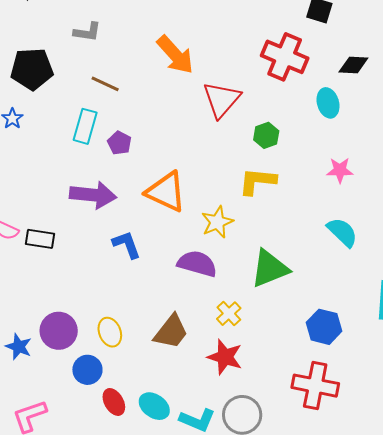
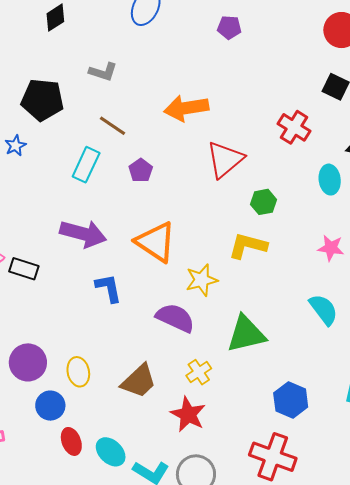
orange arrow: (175, 55) -> (186, 108), turned 114
red cross: (285, 57) -> (294, 127), size x0.7
purple pentagon: (119, 143) -> (141, 170), moved

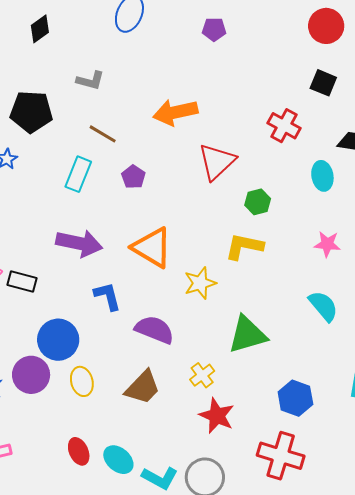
purple semicircle: (175, 318) -> (155, 330), moved
blue circle: (50, 406) -> (58, 340), moved, size x1.4
red star: (188, 414) -> (217, 416), moved

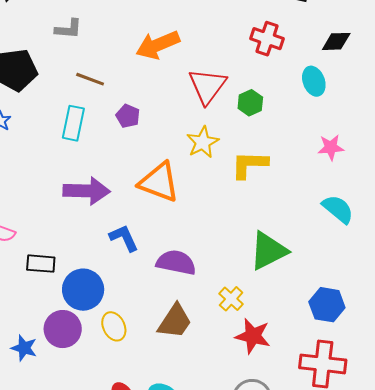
green hexagon: (258, 202) -> (250, 103), moved
black rectangle: (22, 281) -> (41, 264), moved
yellow star: (200, 283) -> (203, 142), moved

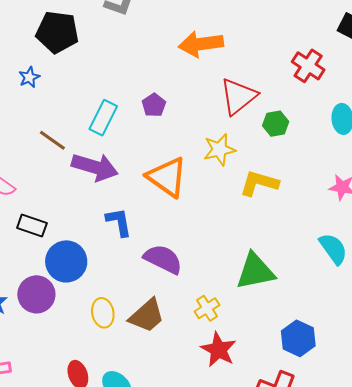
brown line: (90, 79) -> (52, 140), moved
cyan rectangle: (73, 123) -> (103, 118), moved
yellow ellipse: (114, 326) -> (103, 313), moved

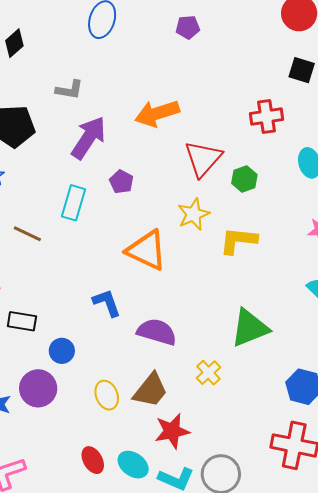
red cross: (308, 66) -> (267, 116), turned -32
purple arrow: (95, 167) -> (88, 138), moved, turned -63
blue circle: (66, 261) -> (62, 351), size x0.6
red star: (218, 350) -> (172, 431), moved, turned -30

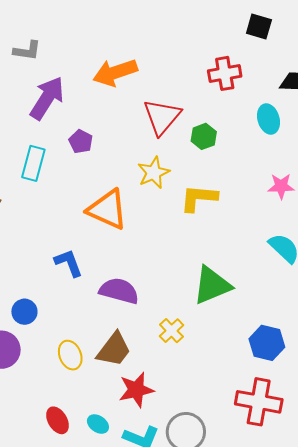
cyan ellipse: (133, 465) -> (98, 424), size x0.7

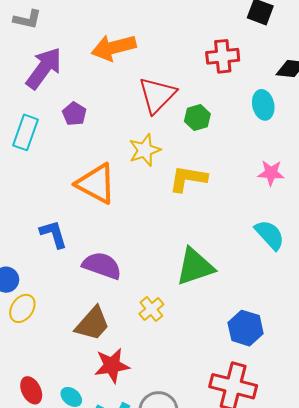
yellow ellipse: (70, 355) -> (22, 308), moved, turned 52

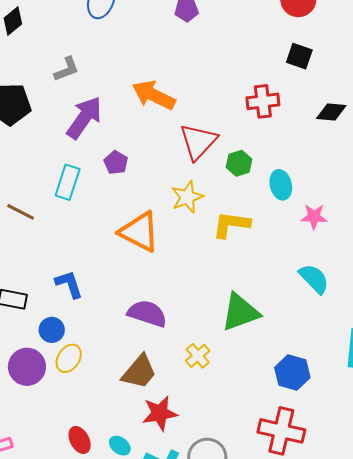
gray L-shape: (27, 19) -> (67, 69), turned -32
orange arrow: (114, 47) -> (154, 95), turned 42
cyan ellipse: (263, 105) -> (281, 185), moved
blue L-shape: (54, 234) -> (69, 284), moved

